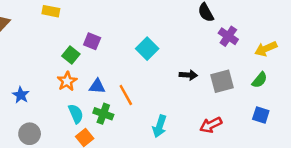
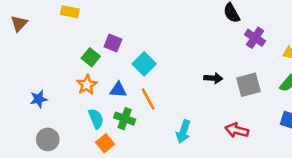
cyan square: (147, 49) -> (144, 64), moved
blue star: (21, 95) -> (39, 99), turned 30
red arrow: (211, 125) -> (237, 130), turned 40

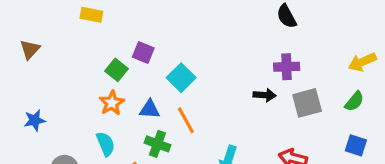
brown triangle: (19, 23) -> (30, 49), moved
purple cross: (255, 38) -> (287, 67), moved, turned -36
blue star: (39, 99) -> (35, 120), moved
cyan semicircle: (96, 119) -> (106, 144), moved

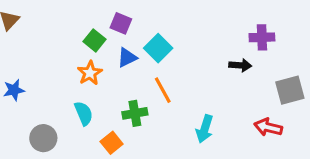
gray square: (307, 103) -> (290, 90), moved
blue triangle: (150, 109) -> (127, 57), moved, turned -30
green cross: (157, 144) -> (135, 113), turned -30

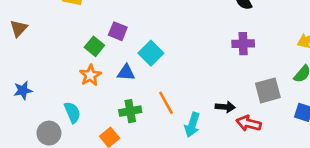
blue triangle: (127, 57) -> (126, 72), moved, turned 30
black arrow: (240, 65) -> (225, 107), moved
orange line: (163, 90) -> (166, 103), moved
cyan semicircle: (84, 113) -> (72, 112), moved

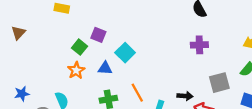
blue star: (23, 90) -> (22, 94), moved

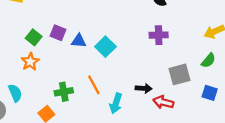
purple square: (98, 35) -> (58, 33), moved
cyan square: (125, 53) -> (105, 47), moved
blue triangle: (105, 68) -> (79, 41), moved

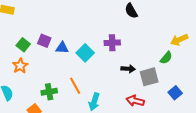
purple cross: (159, 35) -> (112, 43), moved
green semicircle: (208, 61) -> (166, 58), moved
black arrow: (144, 88) -> (128, 69), moved
blue square: (210, 93) -> (175, 93), turned 32

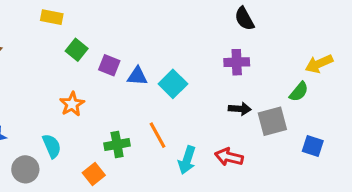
purple cross: (112, 43) -> (237, 62), moved
green square: (23, 45) -> (77, 50), moved
blue square: (175, 93) -> (313, 146), turned -32
red arrow: (135, 101) -> (229, 157), moved

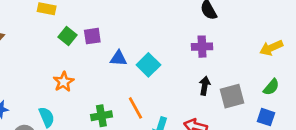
purple square: (109, 65) -> (92, 36), moved, turned -30
green semicircle: (299, 92) -> (271, 87), moved
black arrow: (240, 109) -> (205, 86), turned -84

